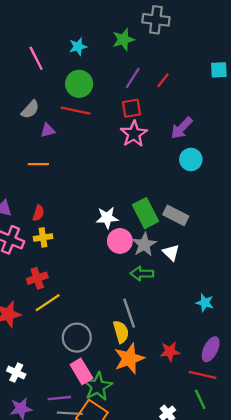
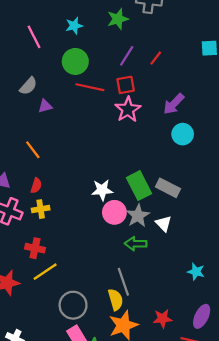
red line: (76, 111) -> (90, 87), moved
orange line: (38, 164) -> (33, 150), moved, turned 54
red cross: (37, 278) -> (35, 248), turned 30

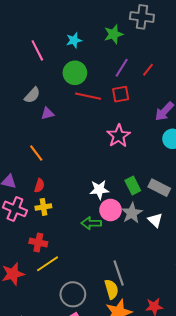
pink star: (128, 110) -> (119, 136), moved
green rectangle: (139, 186) -> (133, 186), size x0.7
green arrow: (136, 244) -> (91, 223), moved

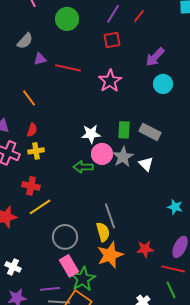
red line: (88, 96) -> (68, 68), moved
green rectangle: (133, 186) -> (124, 130), turned 30

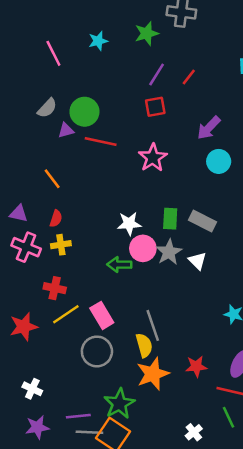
green circle: (67, 19) -> (84, 112), moved
pink rectangle: (69, 266) -> (102, 315), moved

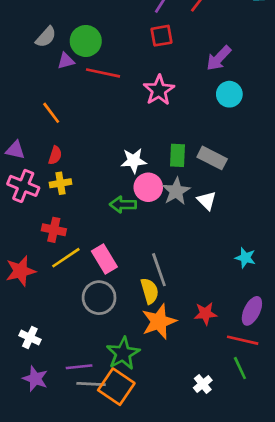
purple star: (37, 427) -> (35, 379), turned 30

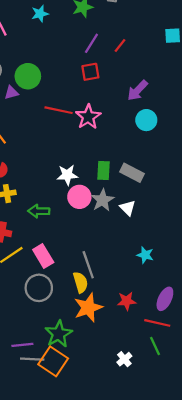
red line: (103, 73) -> (59, 110), moved
green arrow: (123, 205) -> (39, 211), moved
cyan star: (245, 258) -> (145, 255), moved

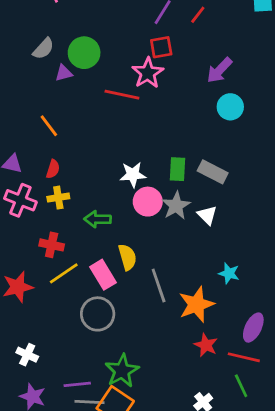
pink star: (88, 117) -> (148, 73), moved
yellow semicircle: (80, 282) -> (127, 257), moved
red star: (127, 301) -> (206, 345), moved, turned 30
orange star: (88, 308) -> (196, 304), moved

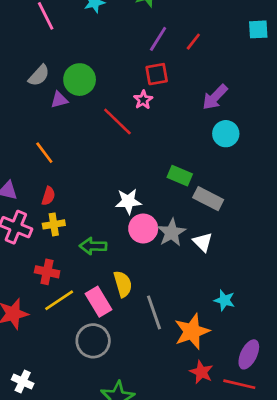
pink star: (148, 73) -> (143, 100), size x0.6
red line: (122, 95) -> (117, 121), turned 32
green rectangle: (177, 169) -> (180, 176), moved, turned -70

